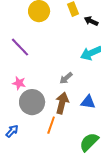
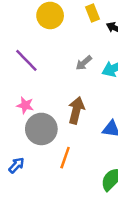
gray arrow: (66, 78) -> (84, 63), moved
brown arrow: (62, 103) -> (76, 110), moved

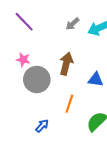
orange line: (65, 158) -> (69, 104), moved
blue arrow: (16, 165) -> (42, 126), moved

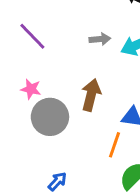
gray arrow: (73, 24) -> (100, 39), turned -144
orange line: (69, 104) -> (115, 145), moved

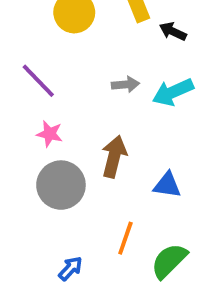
pink star: (31, 89) -> (50, 134), moved
orange line: (115, 145) -> (125, 238), moved

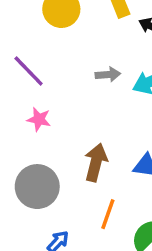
brown arrow: (114, 157) -> (96, 162), moved
gray circle: (61, 185) -> (37, 187), moved

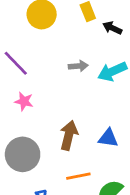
orange line: (108, 214) -> (78, 176), turned 60

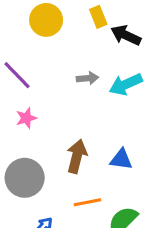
black arrow: (112, 28) -> (126, 35), size x1.4
pink star: (24, 101) -> (26, 118), turned -30

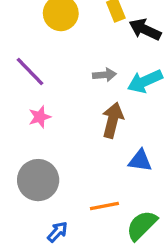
brown arrow: (77, 156) -> (113, 120), moved

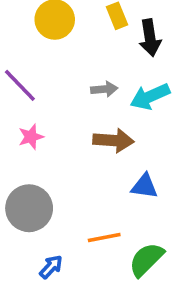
black arrow: (145, 29) -> (150, 38), turned -124
brown arrow: (113, 120) -> (113, 140), turned 80

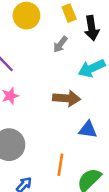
gray arrow: (104, 89) -> (60, 44), moved, turned 132
orange line: (104, 238) -> (60, 165), turned -70

